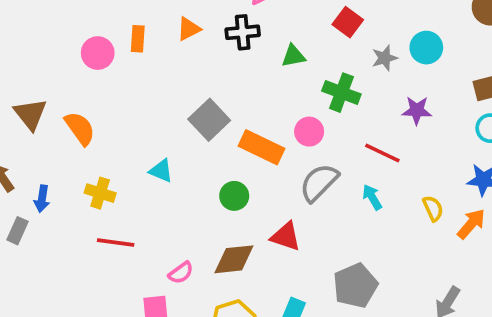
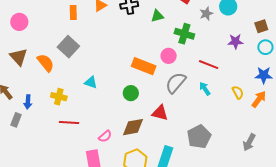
pink circle: (98, 53) -> (19, 22), moved
purple star: (417, 110) -> (235, 41), moved
gray square: (209, 120) -> (68, 47), moved

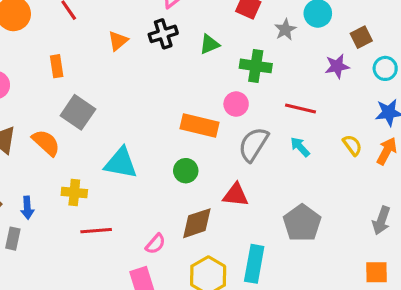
orange rectangle: (73, 13) -> (57, 66), moved
brown square: (261, 26) -> (361, 37), moved
cyan triangle: (91, 82) -> (121, 163), size x1.6

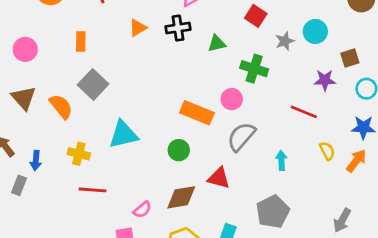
red line: (301, 109) -> (304, 112), moved
cyan arrow: (300, 147) -> (281, 160), moved, turned 30
cyan triangle: (121, 163) -> (123, 135), turned -32

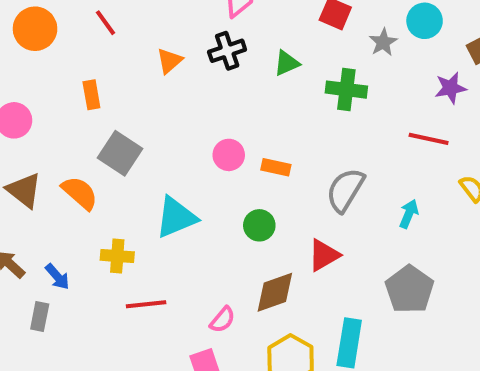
pink circle: (232, 99) -> (229, 155), moved
orange rectangle: (197, 113) -> (276, 167), size x0.6
blue arrow: (36, 160) -> (57, 277), turned -36
cyan arrow: (281, 160) -> (409, 214), turned 36
red triangle: (219, 178) -> (324, 255), turned -35

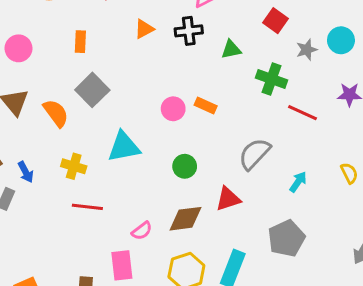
red line: (429, 139) -> (302, 113), moved
orange rectangle: (276, 167) -> (206, 106), moved

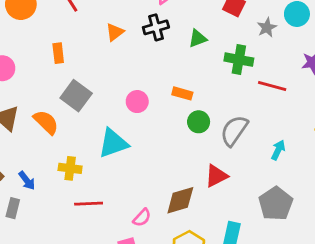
pink circle: (173, 109) -> (137, 102), moved
green circle: (185, 166) -> (199, 122), moved

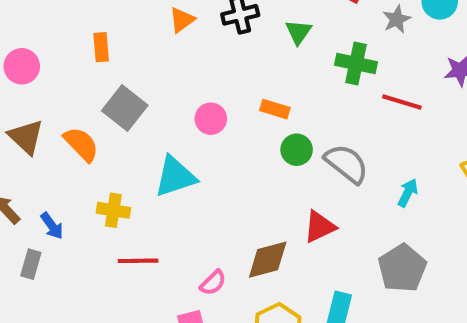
green triangle: (198, 38) -> (298, 32), turned -36
gray semicircle: (234, 131) -> (346, 164), turned 92

